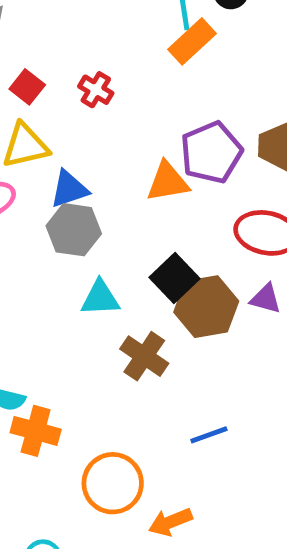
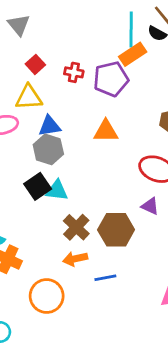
red cross: (96, 90) -> (74, 72), turned -30
purple pentagon: (211, 152) -> (111, 79), moved
black square: (175, 278) -> (38, 186), moved
brown hexagon: (206, 307) -> (116, 230), moved
orange arrow: (170, 522) -> (75, 259), moved

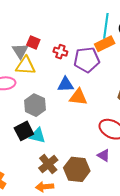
gray triangle: (19, 25) -> (20, 51), moved
red square: (35, 64) -> (33, 42), turned -32
blue triangle: (50, 126) -> (66, 84), moved

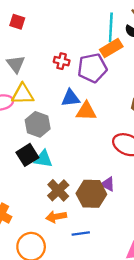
red square: (33, 42) -> (17, 22), moved
yellow triangle: (26, 66) -> (23, 94), moved
purple triangle: (104, 155) -> (108, 184), moved

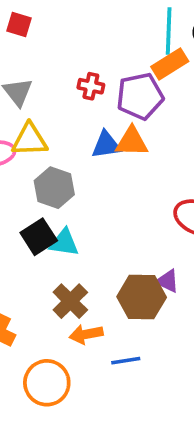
orange triangle: (86, 111) -> (132, 142), moved
brown cross: (58, 190) -> (70, 301), moved

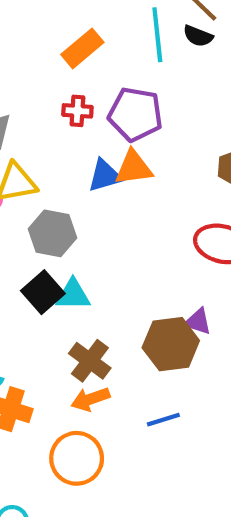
orange rectangle: (170, 64) -> (82, 48), moved
purple pentagon: (140, 96) -> (135, 114), turned 30
orange arrow: (86, 334) -> (90, 399), moved

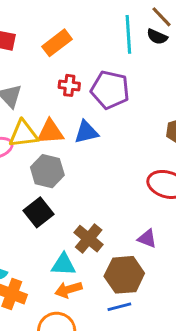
orange rectangle: (82, 48) -> (57, 43), moved
orange triangle: (134, 168) -> (50, 132), moved
cyan triangle: (73, 295) -> (64, 264), moved
brown hexagon: (171, 344) -> (124, 275), moved
brown cross: (90, 361) -> (89, 239), moved

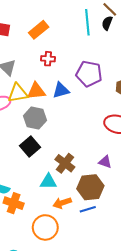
black semicircle: (157, 37) -> (107, 23), turned 88
purple pentagon: (110, 90) -> (89, 74), moved
orange arrow: (68, 290) -> (62, 203), moved

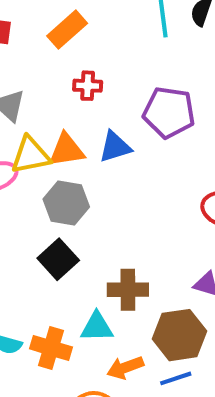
brown cross: (65, 163) -> (128, 290), turned -36
orange cross: (14, 203) -> (51, 348), moved

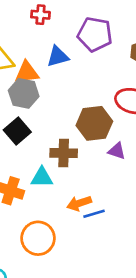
orange triangle: (67, 150) -> (27, 72), moved
brown hexagon: (179, 335) -> (94, 123), moved
orange arrow: (125, 368) -> (79, 203), moved

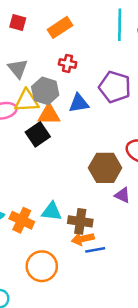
gray hexagon: (24, 93) -> (45, 91), moved
black square: (17, 131) -> (38, 134), moved
brown cross: (64, 153) -> (80, 221), moved

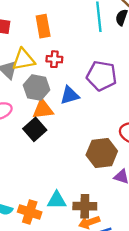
orange rectangle: (60, 27) -> (43, 26), turned -60
yellow triangle: (27, 101) -> (23, 59), moved

